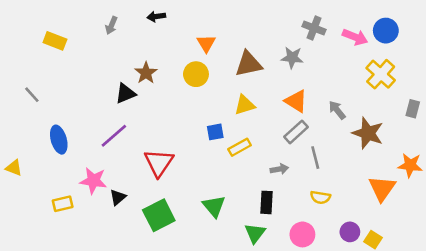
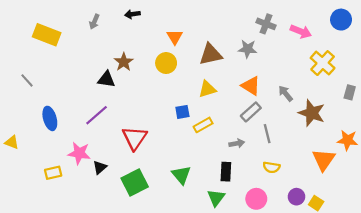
blue circle: (386, 31) -> (341, 20), moved
yellow rectangle: (55, 41) -> (47, 35), size x1.4
black triangle: (125, 93) -> (106, 79), turned 30

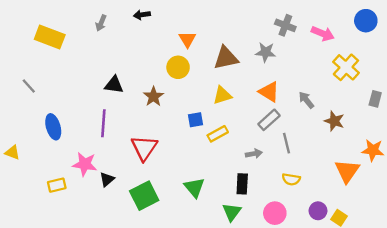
brown star: (124, 62) -> (154, 96), moved
brown star: (312, 113) -> (334, 121), size x0.7
purple line: (97, 115) -> (103, 123), turned -45

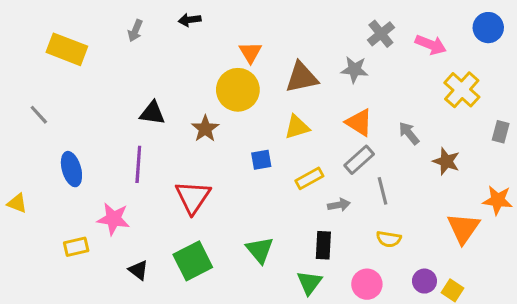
gray cross: (285, 25) -> (381, 34), turned 30
yellow circle: (178, 67) -> (238, 90), size x1.4
yellow rectangle: (218, 134) -> (309, 178), moved
black triangle: (107, 179) -> (138, 270), moved, turned -42

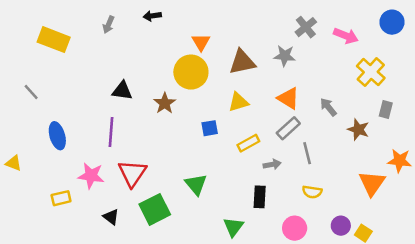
gray rectangle: (501, 132) -> (386, 109), moved
red triangle: (193, 197) -> (132, 173), moved
green triangle: (260, 250) -> (196, 184), moved
green triangle: (309, 283) -> (233, 227), moved

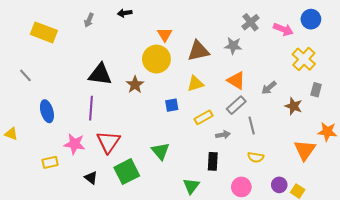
blue circle: (392, 22) -> (311, 19), moved
black triangle: (122, 91) -> (100, 74), size x1.4
gray arrow: (328, 107) -> (269, 88), turned -91

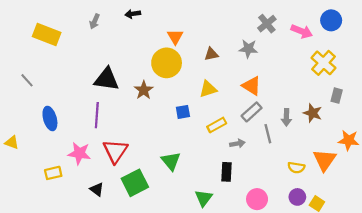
brown triangle: (198, 51) -> (211, 54), size x0.6
gray arrow: (269, 88) -> (286, 117), moved, turned -49
yellow semicircle: (256, 157) -> (296, 168), moved

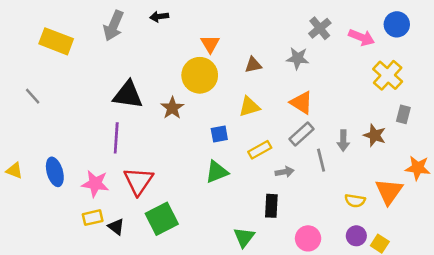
gray arrow: (95, 21) -> (114, 26), size x1.6
blue ellipse: (50, 118) -> (55, 172), moved
green triangle: (171, 161) -> (217, 172), moved, turned 48
yellow rectangle: (53, 173) -> (93, 218), moved

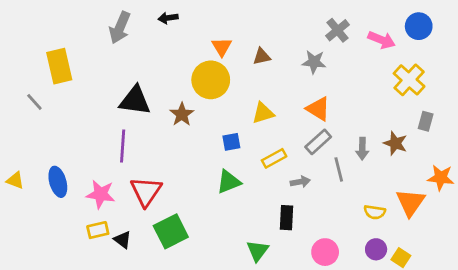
yellow rectangle: (56, 41) -> (59, 66), moved, turned 56
brown triangle: (253, 65) -> (262, 56), moved

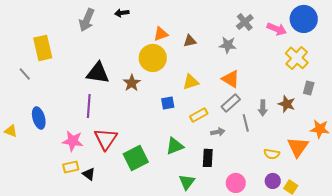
blue circle: (419, 26) -> (304, 19), size x1.4
orange triangle: (222, 47) -> (161, 34), turned 42
blue ellipse: (58, 182) -> (39, 118), moved
green triangle: (229, 182) -> (175, 146), moved
green square: (171, 231) -> (136, 158), moved

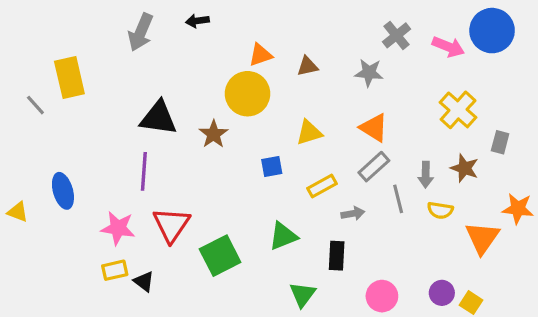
yellow cross: (297, 58) -> (458, 110), moved
gray line: (25, 74) -> (35, 105), moved
yellow semicircle: (272, 154) -> (440, 210), moved

